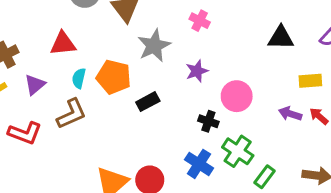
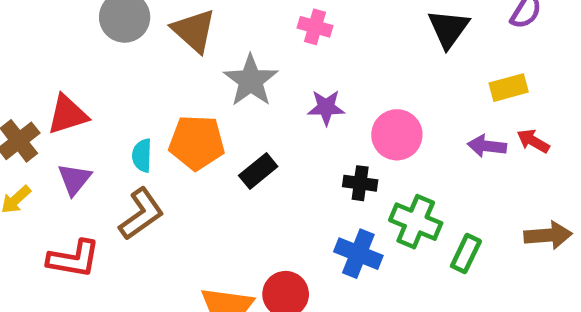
black triangle: (281, 38) -> (448, 29), turned -44
red triangle: (63, 44) -> (67, 114), moved
purple star: (197, 71) -> (326, 107), turned 30

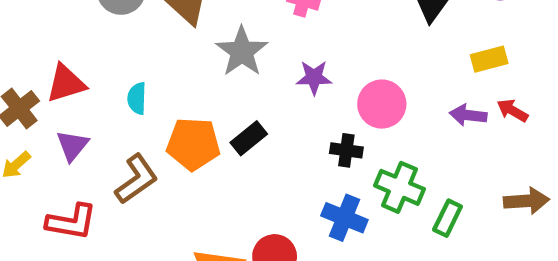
orange pentagon: (197, 143) -> (193, 144), moved
cyan semicircle: (142, 155) -> (137, 98), moved

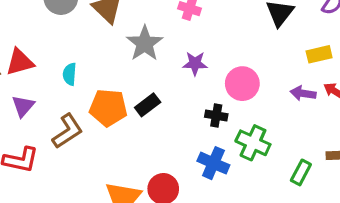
green rectangle: (448, 218) -> (301, 172), moved

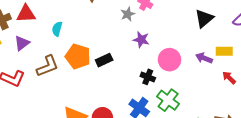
gray star: (145, 43) -> (128, 14), moved, size x0.6
purple arrow: (303, 93) -> (204, 58), moved

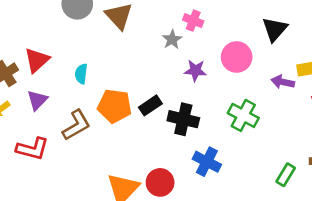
red triangle: (26, 14) -> (37, 60), turned -30
pink circle: (169, 60) -> (237, 57), moved
black cross: (148, 77) -> (183, 119), moved, size x1.5
green cross: (168, 100) -> (243, 115), moved

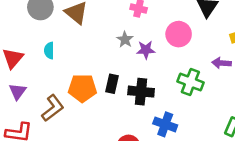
gray star: (172, 39) -> (125, 40), moved
cyan semicircle: (81, 74) -> (49, 51), moved
purple arrow: (283, 82) -> (222, 63), moved
black rectangle: (150, 105) -> (112, 84), turned -36

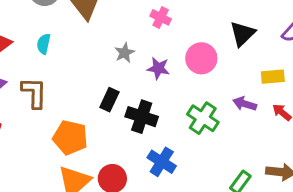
gray star: (125, 40) -> (125, 53), moved
orange pentagon: (82, 88) -> (70, 138), moved
brown L-shape: (53, 108) -> (34, 93), moved, turned -64

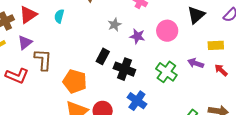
brown L-shape: (34, 93) -> (43, 60), moved

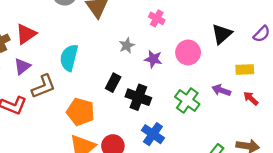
cyan semicircle: (59, 16) -> (69, 58), moved, size x1.6
brown L-shape: (43, 60) -> (43, 86), turned 65

